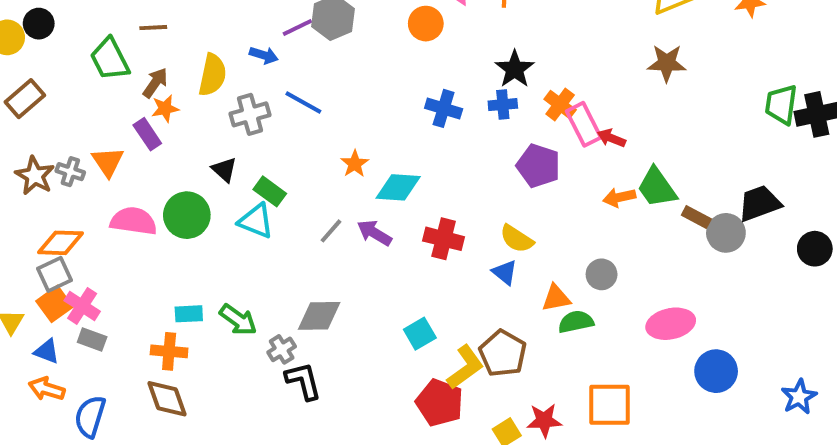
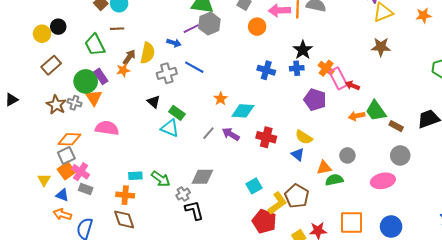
brown arrow: (155, 83) -> (129, 57), moved
purple rectangle: (147, 134) -> (101, 76), moved
green circle: (187, 215) -> (86, 81), moved
gray circle: (726, 233) -> (400, 155), moved
blue circle: (716, 371) -> (391, 227), moved

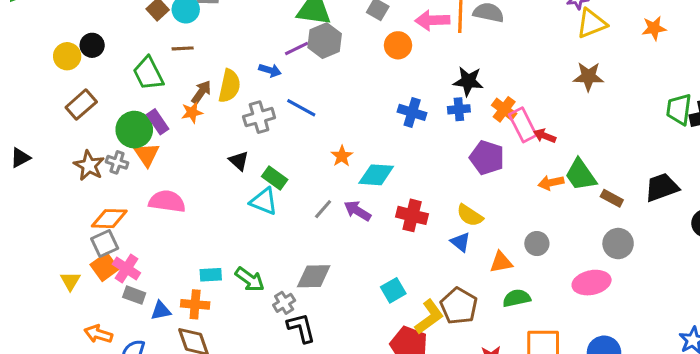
black star: (303, 50) -> (468, 81), turned -30
green semicircle: (334, 180) -> (517, 298), moved
blue triangle: (62, 195) -> (161, 311), moved, turned -32

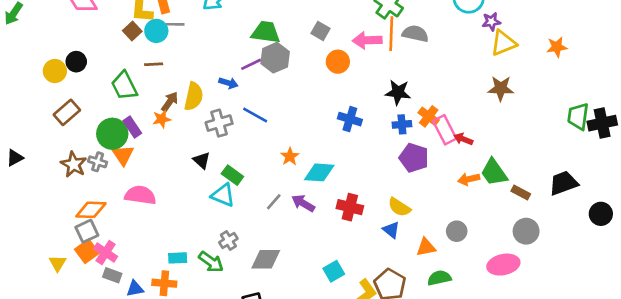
blue cross: (459, 109) -> (402, 124), moved
gray cross: (284, 303) -> (228, 241), moved

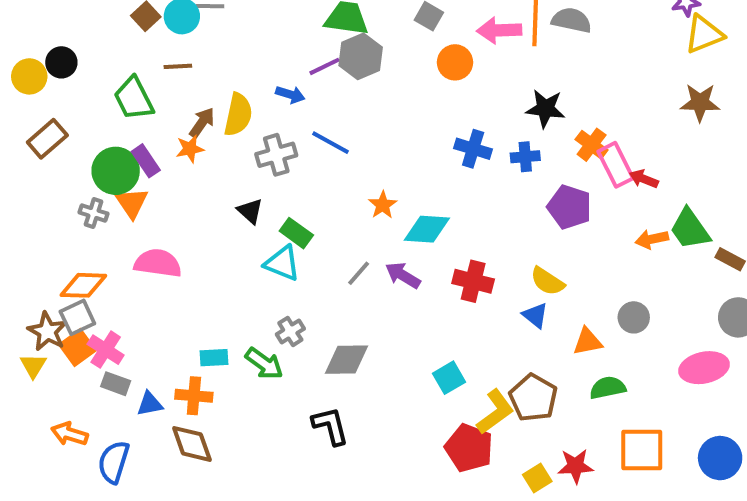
blue cross: (402, 124) -> (525, 157), moved
brown star: (74, 164) -> (47, 331), moved

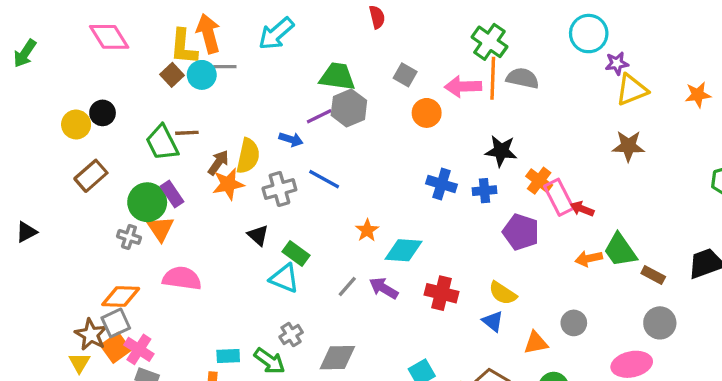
brown line: (178, 66) -> (187, 133), moved
orange star: (190, 149) -> (228, 184), moved, size x1.4

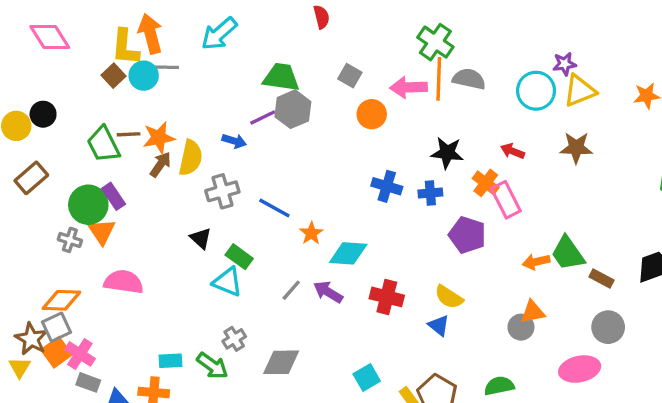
cyan circle: (589, 34) -> (536, 91), moved
blue line: (324, 179) -> (274, 208), moved
orange star: (228, 184) -> (159, 138), moved
red arrow: (582, 209) -> (513, 151), moved
orange triangle: (536, 343) -> (533, 312), moved

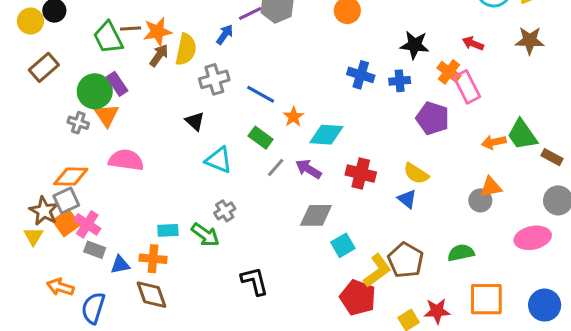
blue arrow: (234, 141) -> (225, 35), turned -72
green rectangle: (239, 257) -> (261, 138), moved
gray diamond: (281, 362) -> (316, 215), moved

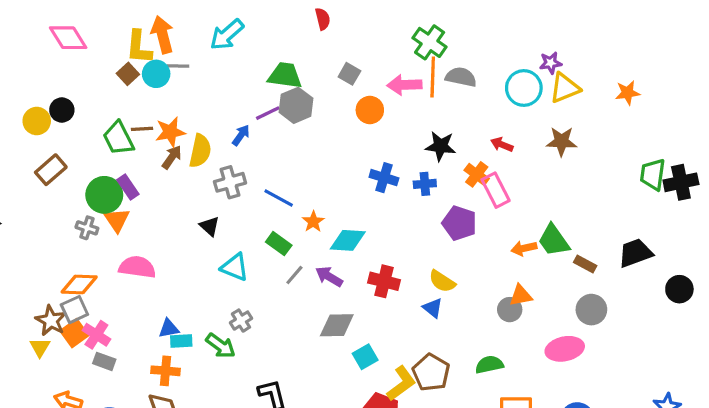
blue triangle: (120, 265) -> (169, 328), moved

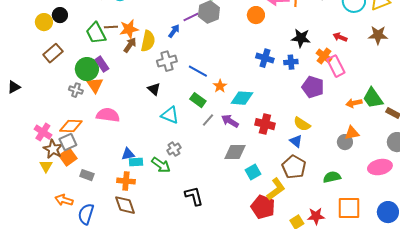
pink cross: (96, 335) -> (43, 132), moved
brown pentagon: (431, 372) -> (294, 167), moved

